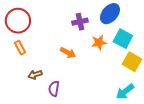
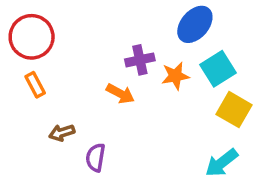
purple cross: (80, 22) -> (140, 60), moved
cyan square: (123, 39) -> (218, 69), turned 30

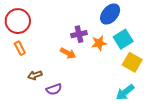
purple semicircle: (95, 158) -> (54, 89), turned -119

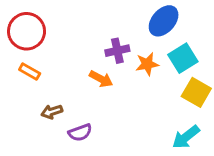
orange rectangle: (20, 48) -> (30, 71), turned -32

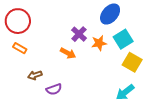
purple cross: (117, 51) -> (79, 34), turned -35

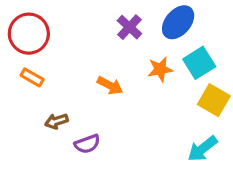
purple cross: (79, 34) -> (129, 27), moved

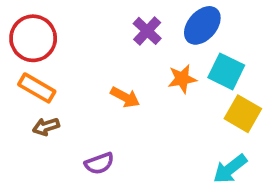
cyan square: (199, 63) -> (226, 71), turned -32
orange rectangle: (32, 77) -> (37, 88), size x1.4
brown arrow: (56, 121) -> (46, 127), moved

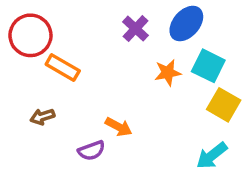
orange rectangle: (37, 88) -> (63, 68), moved
orange arrow: (125, 97) -> (119, 127), moved

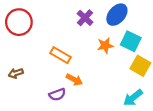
orange rectangle: (63, 68) -> (60, 55), moved
brown arrow: (42, 117) -> (16, 73), moved

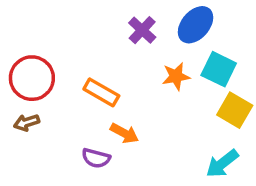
red circle: (19, 22) -> (32, 78), moved
purple semicircle: (57, 95) -> (96, 158), turned 35

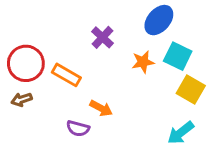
purple cross: (142, 30) -> (103, 37), moved
orange rectangle: (101, 92) -> (66, 75), moved

